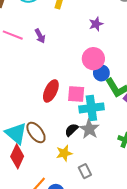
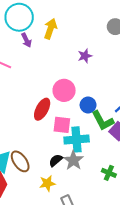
purple arrow: (40, 36) -> (26, 40), moved
pink circle: (93, 59) -> (64, 90), moved
red ellipse: (51, 91) -> (42, 109), moved

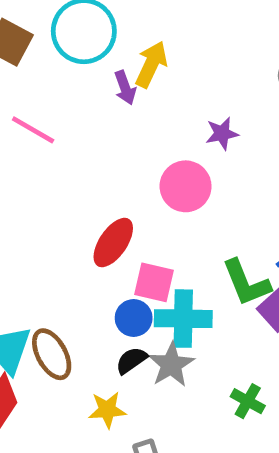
purple arrow: (26, 40) -> (125, 88), moved
pink circle: (64, 90) -> (186, 186), moved
blue circle: (88, 105) -> (134, 318), moved

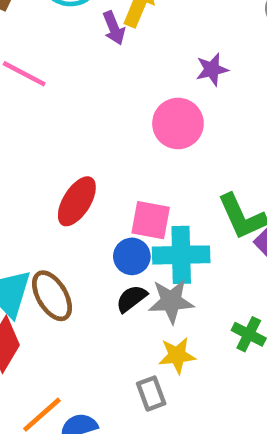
red ellipse: (113, 243) -> (77, 201), moved
gray star: (171, 365) -> (171, 301), turned 30
yellow star: (107, 410) -> (177, 355), moved

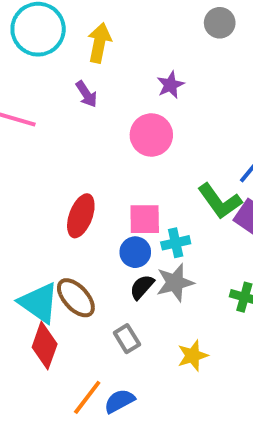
purple arrow: (114, 28) -> (86, 94), moved
cyan cross: (181, 255) -> (176, 243), size x0.6
yellow star: (177, 355) -> (193, 356), moved
gray rectangle: (151, 394) -> (127, 339), moved

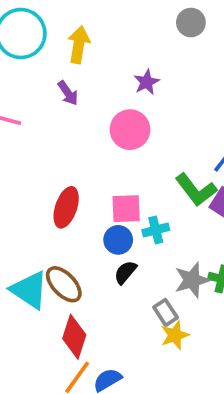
gray star: (175, 283) -> (192, 280), moved
gray rectangle: (127, 339) -> (166, 312), moved
red diamond: (45, 346) -> (74, 337), moved

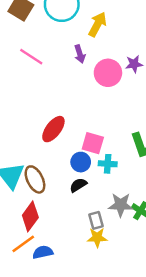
pink circle: (130, 130) -> (108, 73), moved

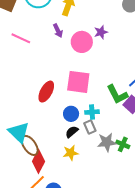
pink square: (93, 143) -> (78, 82), moved, size x1.4
brown ellipse: (35, 179) -> (30, 145), moved
gray rectangle: (96, 220) -> (90, 127), moved
yellow star: (97, 237) -> (71, 153), moved

